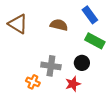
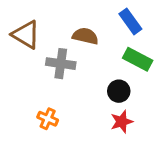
gray cross: (51, 66) -> (61, 64), moved
red star: (73, 84) -> (122, 122), moved

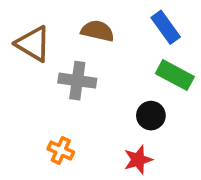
brown semicircle: (85, 36) -> (98, 31), moved
red star: (122, 122) -> (138, 160), moved

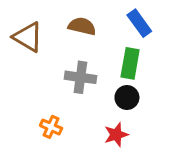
green rectangle: (175, 75) -> (130, 63), moved, turned 72
gray cross: (77, 81) -> (80, 77), moved

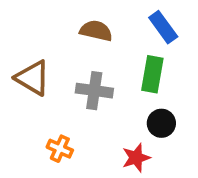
brown triangle: (28, 37) -> (33, 78), moved
black circle: (127, 97) -> (161, 123), moved

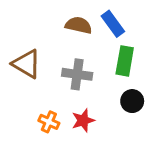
blue rectangle: (163, 27) -> (113, 24), moved
red star: (136, 158) -> (83, 120), moved

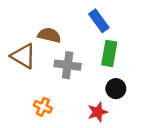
brown semicircle: (79, 25) -> (49, 35), moved
red star: (83, 120) -> (98, 112), moved

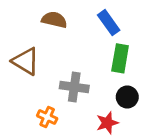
brown semicircle: (49, 35) -> (54, 20), moved
gray cross: (68, 65) -> (74, 87), moved

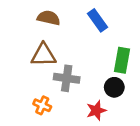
green rectangle: (120, 58) -> (122, 60), moved
brown triangle: (26, 61) -> (43, 55), moved, turned -32

